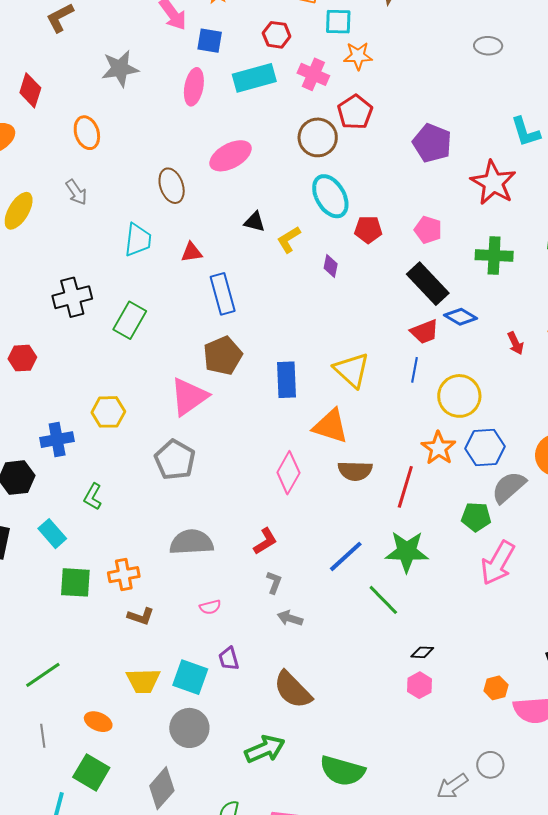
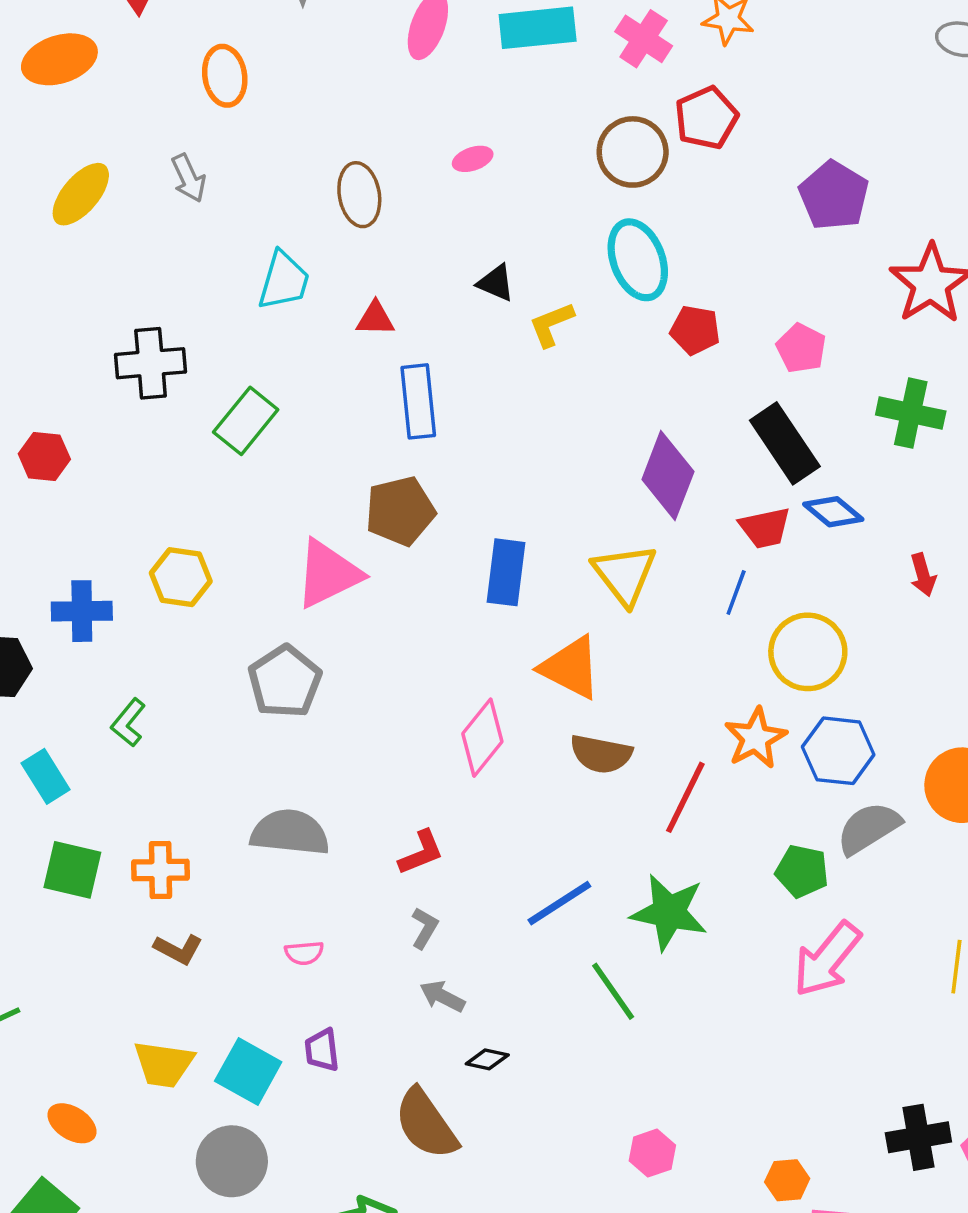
pink ellipse: (231, 156) -> (473, 159), size x0.5
purple diamond: (331, 266) -> (668, 476), moved, size x2.0
black diamond: (422, 652) -> (487, 1059), moved

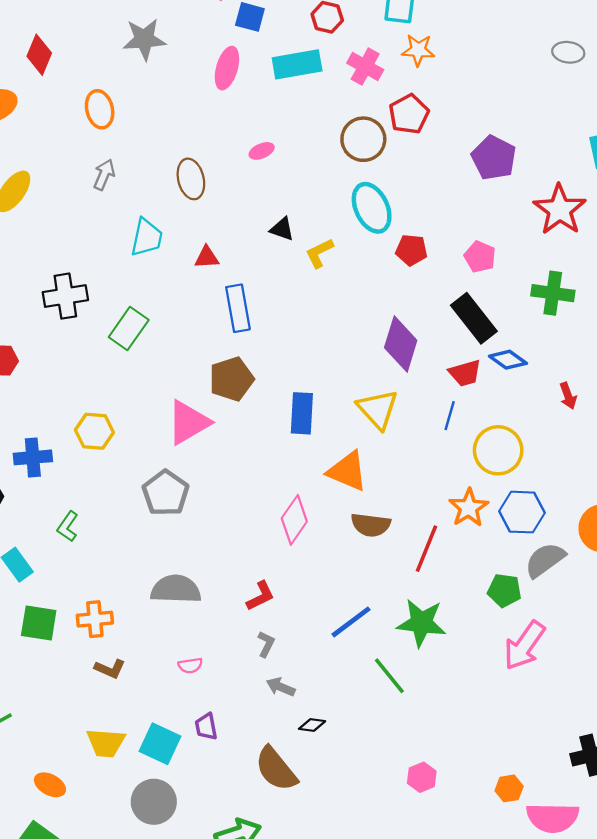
gray arrow: (189, 178) -> (104, 175), moved, turned -128

